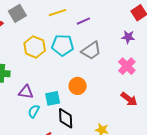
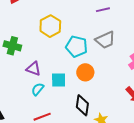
cyan pentagon: (63, 45) -> (77, 46), moved
black diamond: (66, 118) -> (82, 105), moved

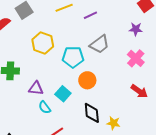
cyan square: (59, 80) -> (63, 94), turned -35
cyan semicircle: (38, 89) -> (45, 107), turned -64

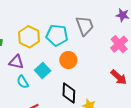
yellow hexagon: (43, 43) -> (29, 37), moved
gray trapezoid: (99, 44) -> (85, 26), turned -80

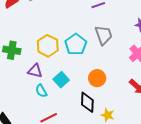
cyan pentagon: (57, 35) -> (76, 44), turned 30
orange circle: (68, 60) -> (97, 78), moved

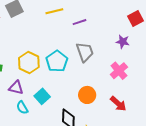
orange circle: (97, 78) -> (87, 95), moved

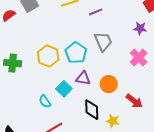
purple triangle: (16, 88) -> (83, 78), moved
red arrow: (118, 104) -> (134, 101), moved

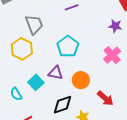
gray trapezoid: (103, 41) -> (34, 24), moved
cyan pentagon: (76, 53) -> (68, 46), moved
black diamond: (92, 110) -> (63, 105), turned 70

